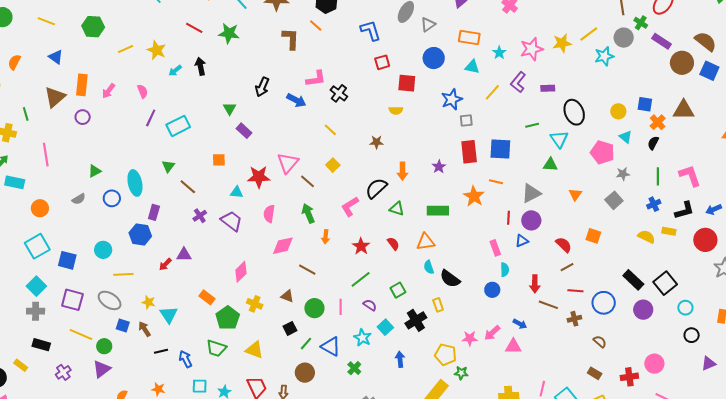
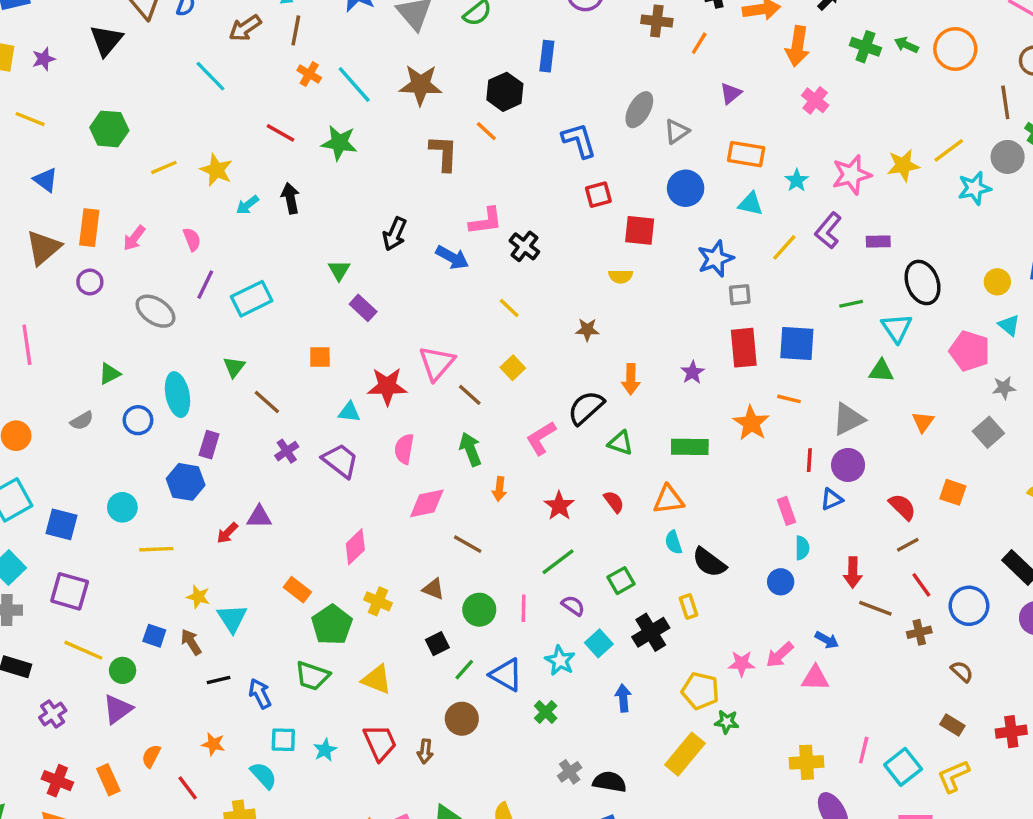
red line: (575, 291) -> (921, 585), turned 49
gray ellipse: (110, 300) -> (155, 311), moved

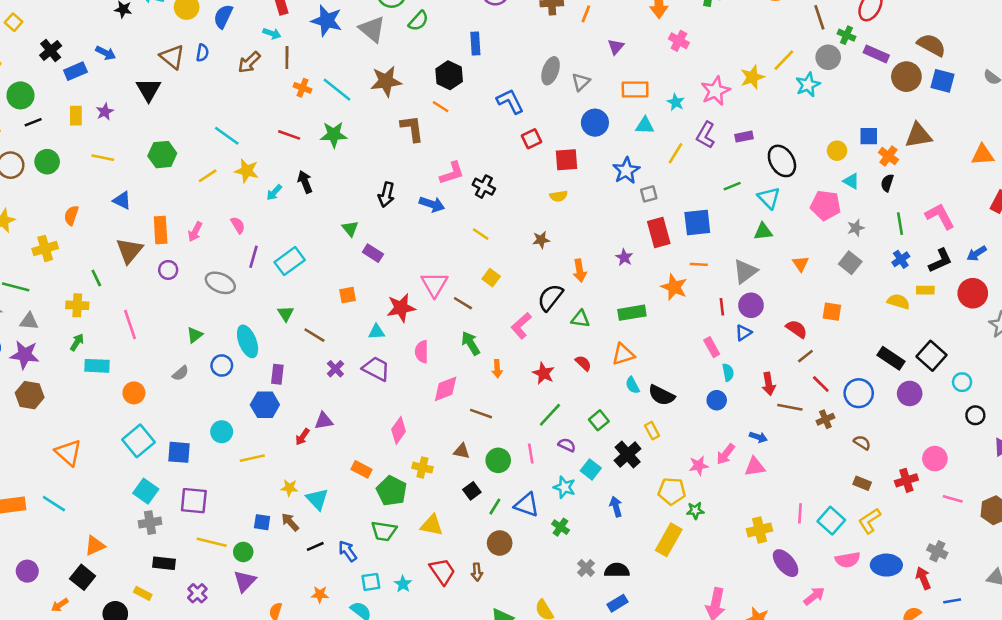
cyan line: (210, 76) -> (227, 136), moved

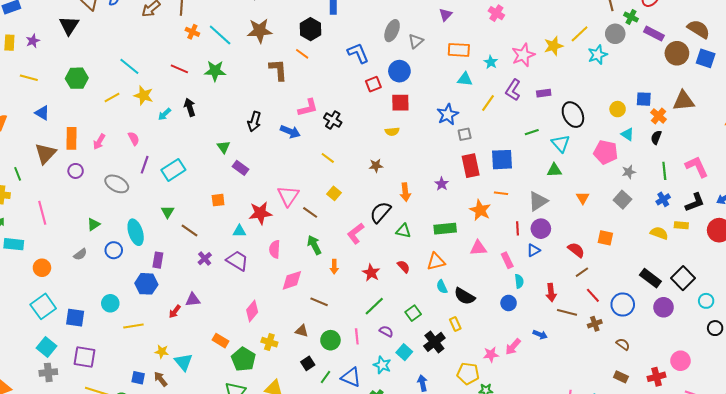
blue circle: (595, 123) -> (399, 71), moved
pink triangle: (755, 467) -> (478, 248), moved

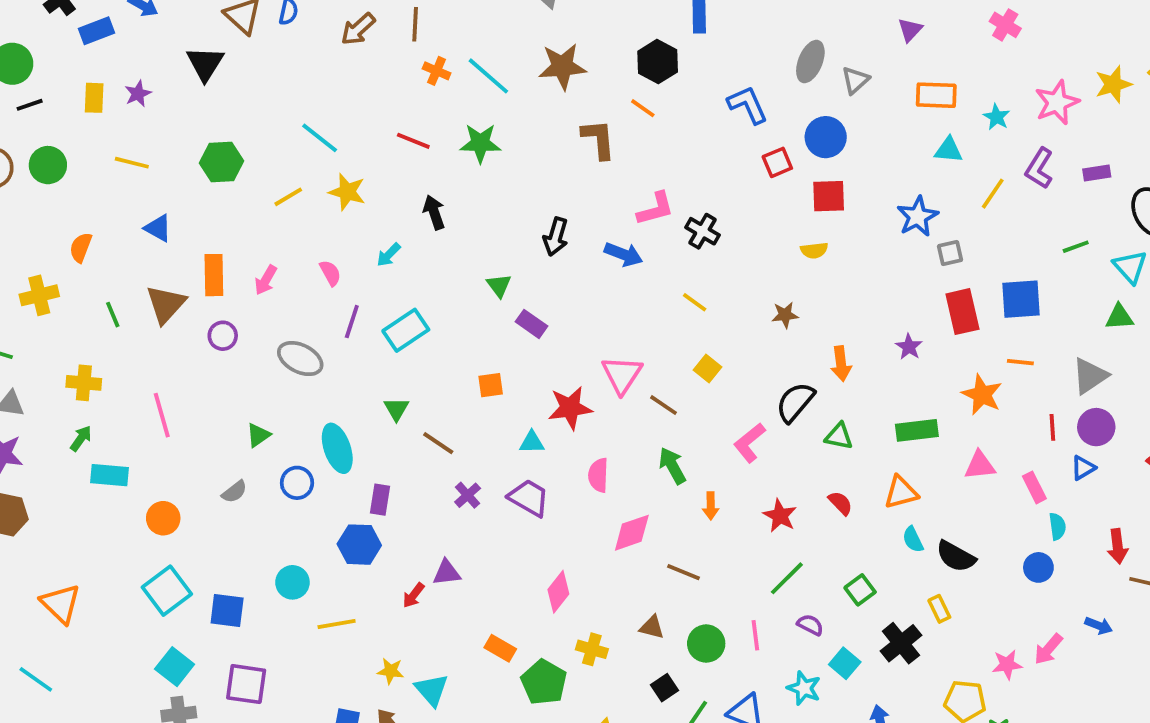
cyan arrow: (164, 114) -> (389, 255), moved
green line: (18, 174) -> (113, 315), moved

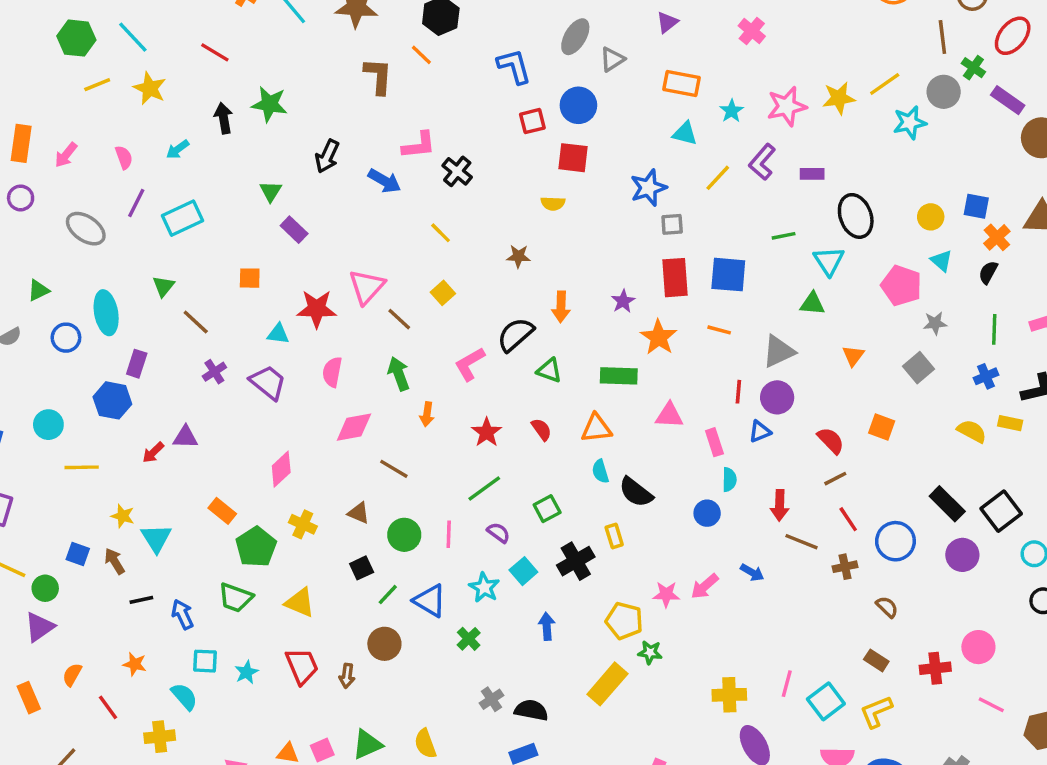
green star: (480, 143) -> (269, 104), moved
green hexagon: (222, 162) -> (76, 38), moved
orange star: (982, 395) -> (659, 337), moved

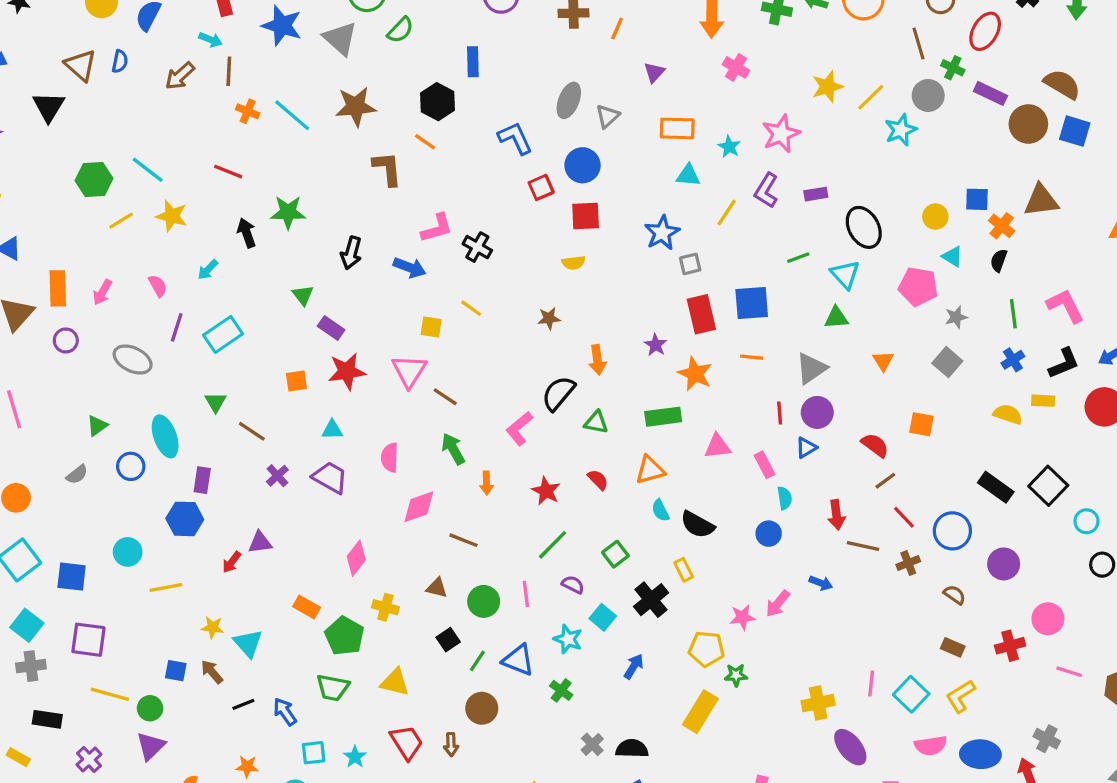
yellow star: (839, 98) -> (827, 87), moved
yellow square: (443, 293) -> (431, 327), moved, turned -30
red star: (317, 309) -> (347, 371), moved
purple circle: (962, 555) -> (1004, 564), moved
blue arrow: (547, 626) -> (634, 666), turned 45

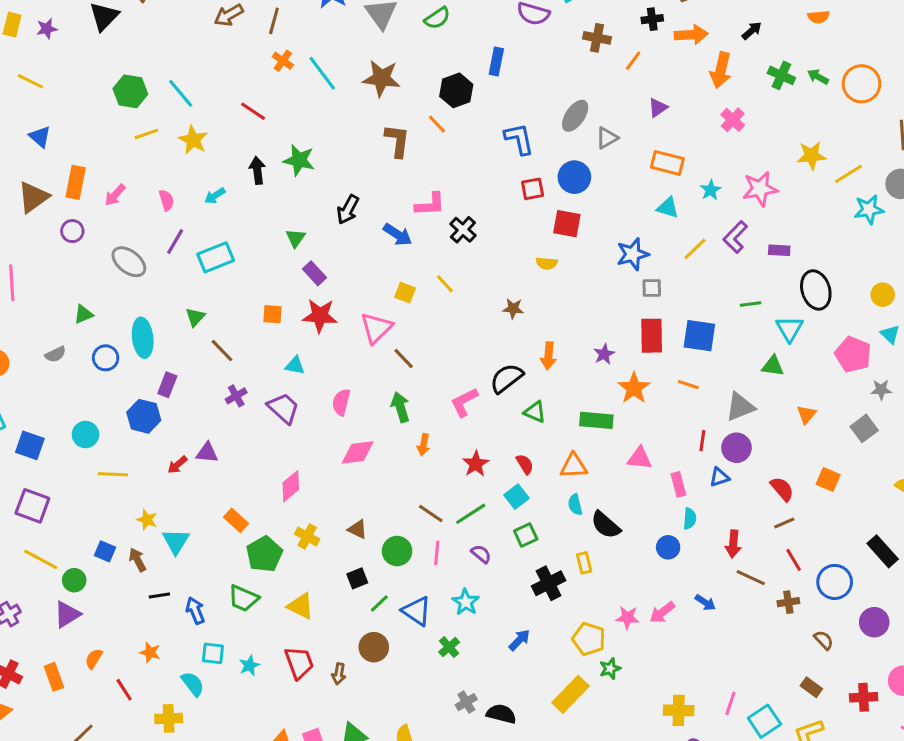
brown line: (464, 540) -> (431, 513), moved
cyan square: (603, 617) -> (516, 497), moved
green star: (736, 675) -> (610, 669), turned -30

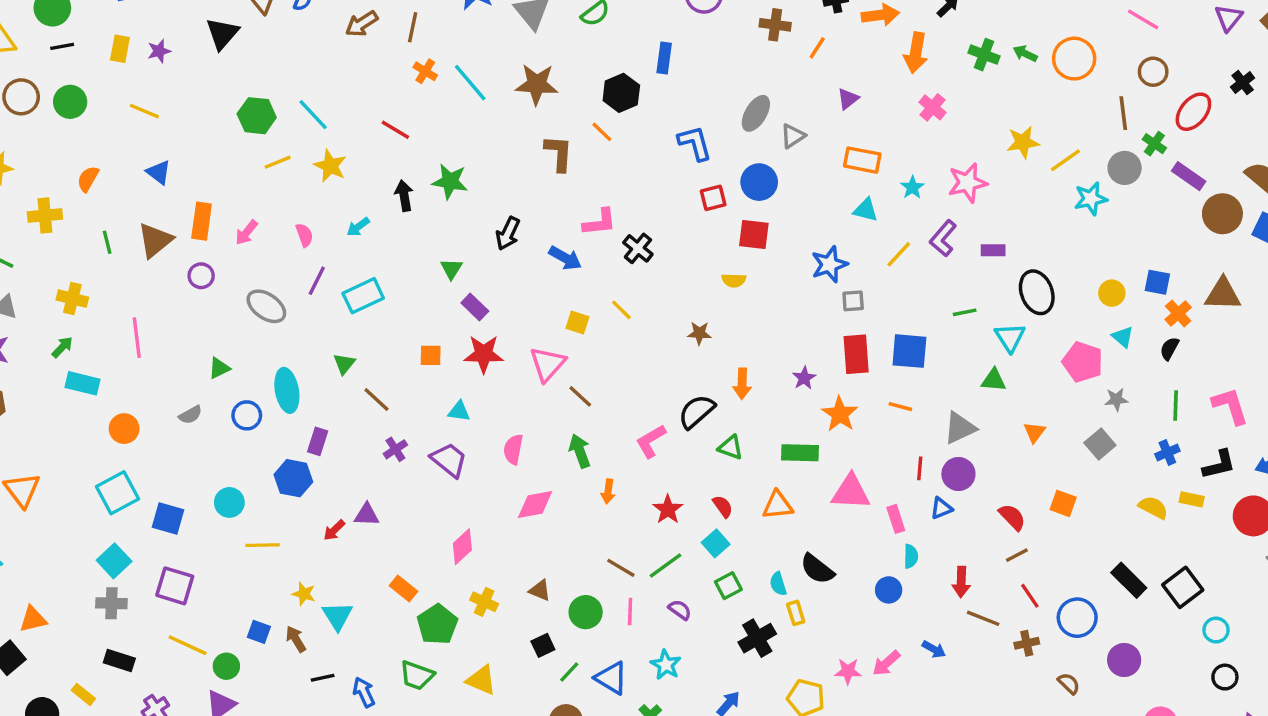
pink triangle: (640, 458) -> (851, 492), size x1.4
cyan semicircle: (575, 505) -> (778, 584), moved

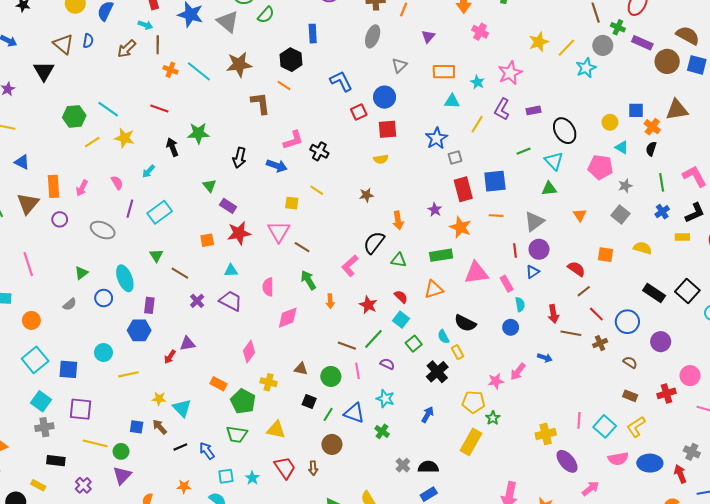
gray ellipse: (756, 113) -> (373, 36), moved
yellow semicircle: (1153, 507) -> (643, 248), moved
black square: (543, 645) -> (309, 401), turned -32

